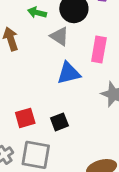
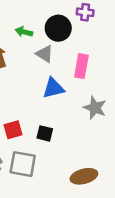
black square: (59, 122) -> (45, 133), turned 35

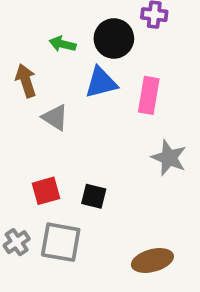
gray triangle: (45, 54) -> (55, 117), moved
blue triangle: (53, 88) -> (101, 83), moved

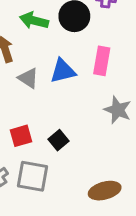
green arrow: (63, 44) -> (34, 21), size x1.4
blue triangle: (101, 83) -> (63, 71), moved
black square: (94, 196) -> (59, 140), turned 36

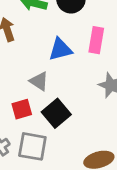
gray triangle: (28, 78) -> (39, 81), moved
black square: (59, 140) -> (56, 113), size x1.5

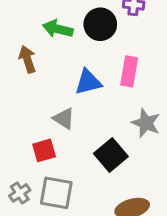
black square: (56, 113) -> (111, 155), moved

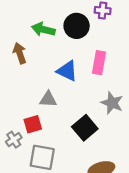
blue triangle: (88, 82) -> (67, 71), turned 40
gray triangle: (64, 118) -> (48, 99), turned -30
gray cross: (20, 193) -> (14, 140), moved

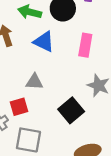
blue triangle: (67, 71) -> (44, 42), moved

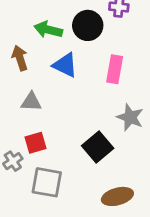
gray triangle: (34, 82) -> (31, 102), moved

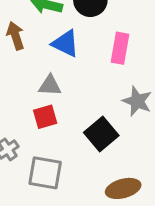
gray triangle: (31, 102) -> (50, 86), moved
red square: (35, 143) -> (45, 117), moved

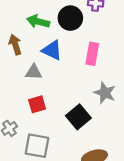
gray triangle: (50, 86) -> (34, 72), moved

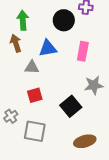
green arrow: (38, 22) -> (23, 20), moved, turned 72
blue triangle: (52, 50) -> (48, 48), turned -36
gray star: (105, 93) -> (94, 85), turned -30

